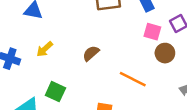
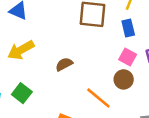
yellow arrow: (45, 49) -> (21, 50), size x1.5
brown circle: (165, 53) -> (124, 79), moved

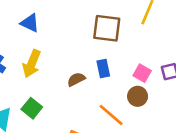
blue rectangle: (128, 28) -> (103, 69), moved
yellow arrow: (21, 50) -> (32, 64), turned -40

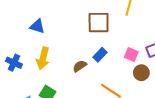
blue rectangle: (103, 69) -> (100, 55), turned 64
brown circle: (138, 96) -> (141, 73), moved

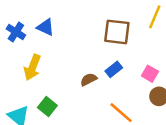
yellow arrow: (43, 58) -> (32, 67), moved
blue cross: (14, 63) -> (16, 32), moved

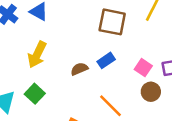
yellow arrow: (32, 67) -> (37, 55), moved

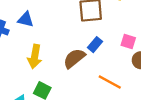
brown semicircle: (79, 69) -> (74, 58), size x1.5

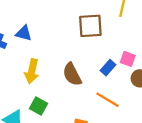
blue rectangle: (95, 45) -> (108, 68), moved
brown semicircle: (74, 58) -> (72, 74), turned -80

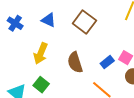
brown square: (90, 26) -> (84, 22), moved, turned 30
blue triangle: (24, 33) -> (48, 20), moved

